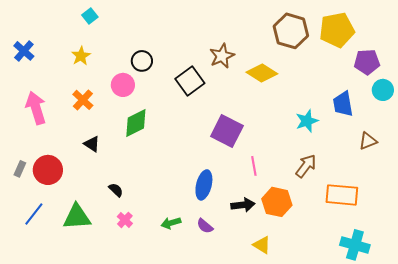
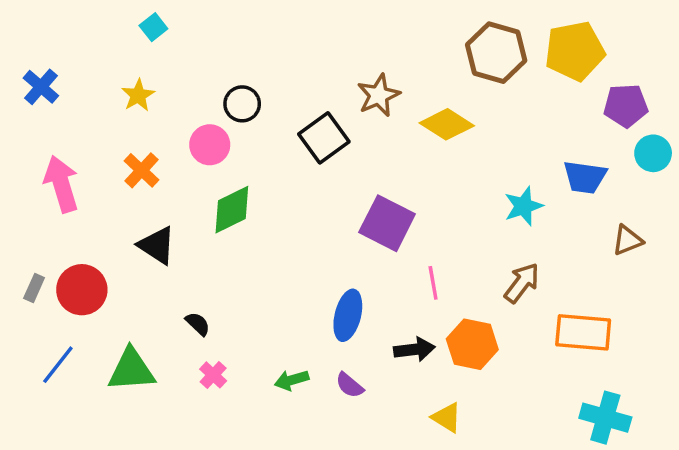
blue trapezoid: (343, 104) -> (585, 177), turned -72
black triangle: (92, 144) -> (157, 245), size x1.4

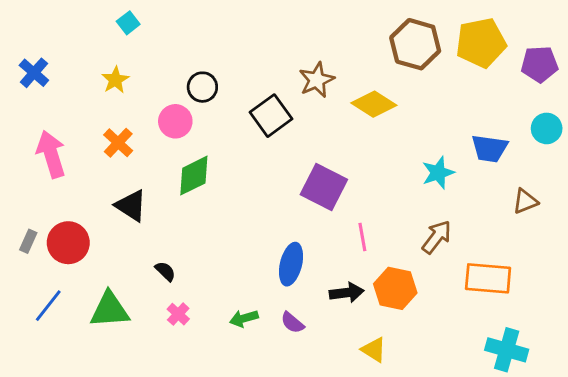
purple pentagon: (626, 106) -> (539, 64), moved

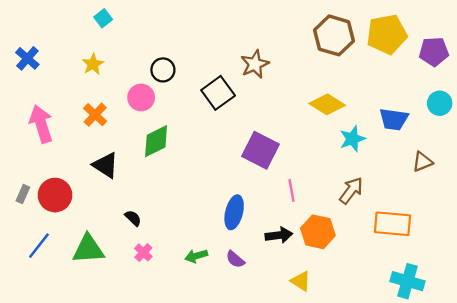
yellow diamond: (374, 104) -> (327, 104), moved

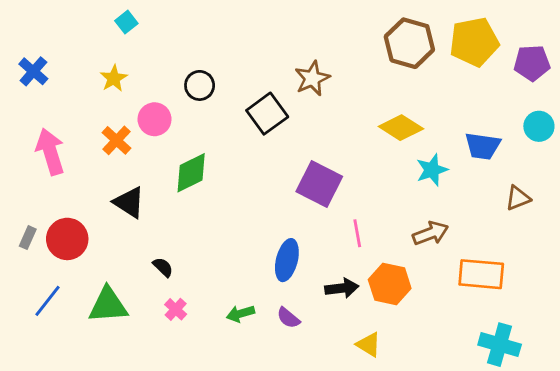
pink circle: (141, 97) -> (155, 119), moved
brown arrow: (351, 190) -> (431, 233), turned 32

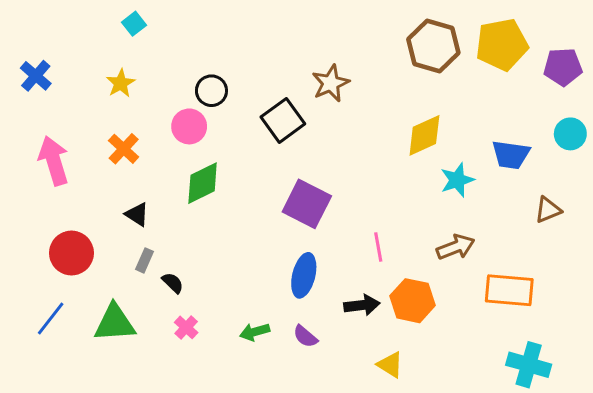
pink circle: (155, 119) -> (189, 126), moved
yellow diamond: (401, 128) -> (424, 135), turned -57
purple square: (319, 184) -> (307, 204), moved
black triangle: (129, 202) -> (137, 214), size x0.7
gray rectangle: (28, 238) -> (144, 260), moved

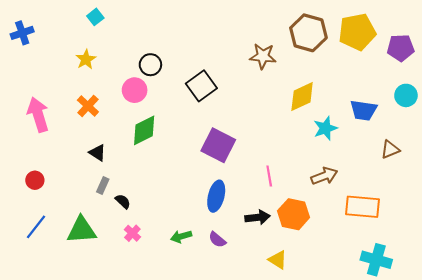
blue cross: (36, 76) -> (22, 33), moved, turned 30
brown star: (331, 83) -> (263, 56), moved, turned 30
red circle: (71, 253) -> (35, 180), moved, size x0.6

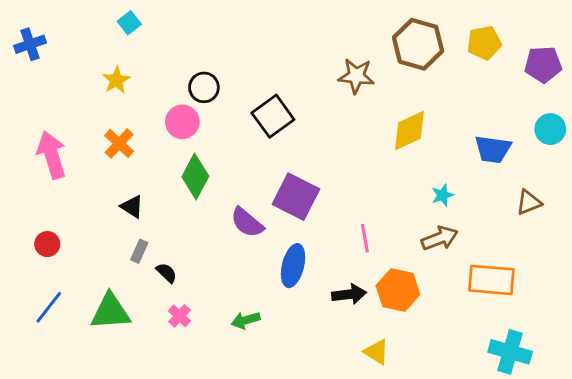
yellow pentagon: (357, 32) -> (484, 43), size x0.7
cyan star: (325, 128) -> (442, 195), moved, size x0.7
green diamond: (144, 130) -> (195, 176), turned -36
purple semicircle: (217, 240) -> (247, 222), moved, size x1.4

